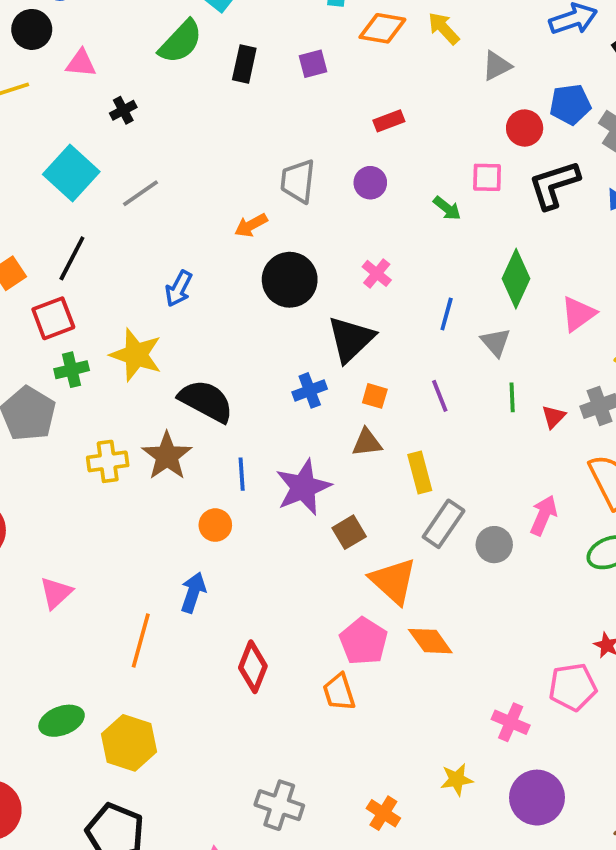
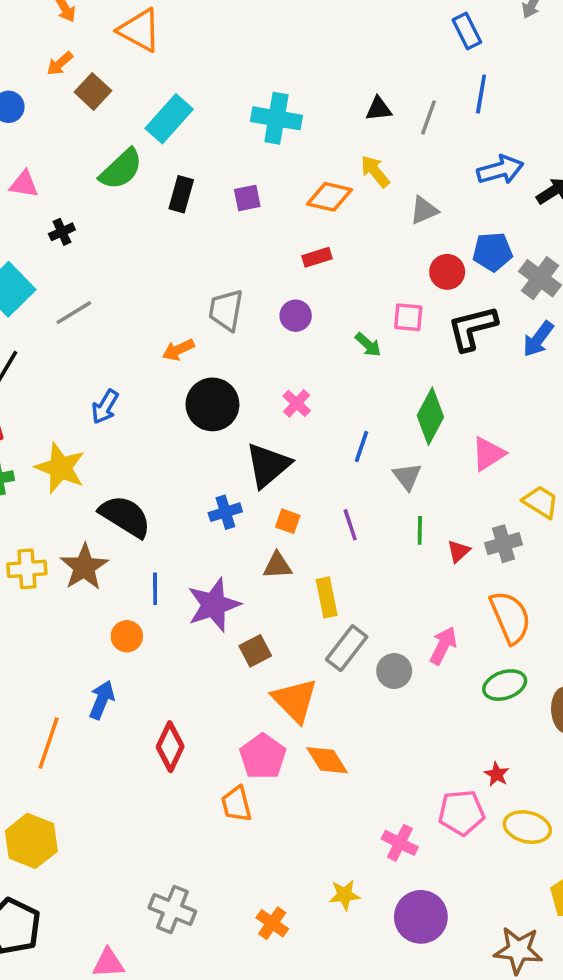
orange diamond: (382, 28) -> (330, 197), moved
red diamond: (253, 667) -> (170, 747), moved

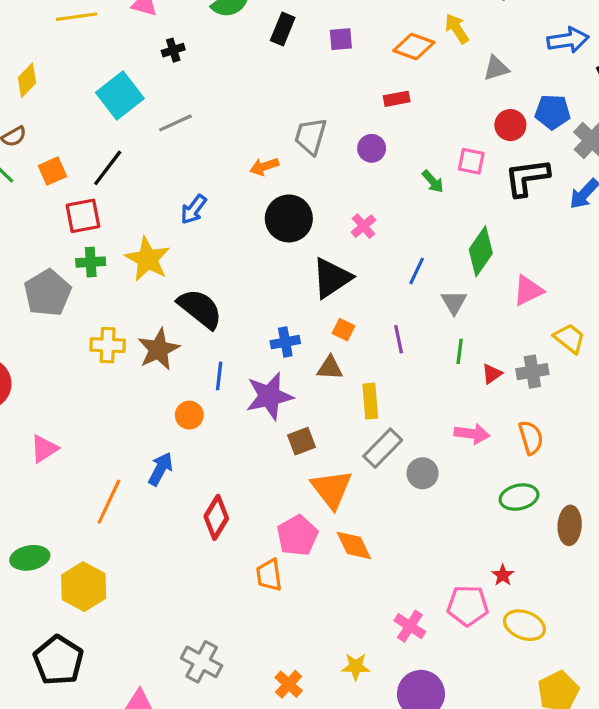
blue cross: (225, 512) -> (285, 342), moved
orange semicircle: (510, 617) -> (531, 438), size x0.7
pink arrow: (443, 646) -> (472, 434), moved, turned 64

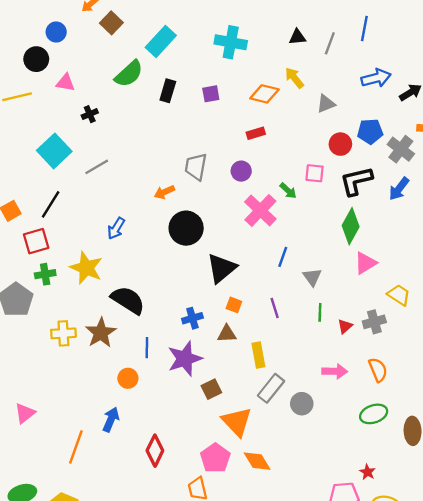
pink cross: (363, 226) -> (260, 210), moved, size x1.8
green diamond: (481, 251) -> (351, 226), moved

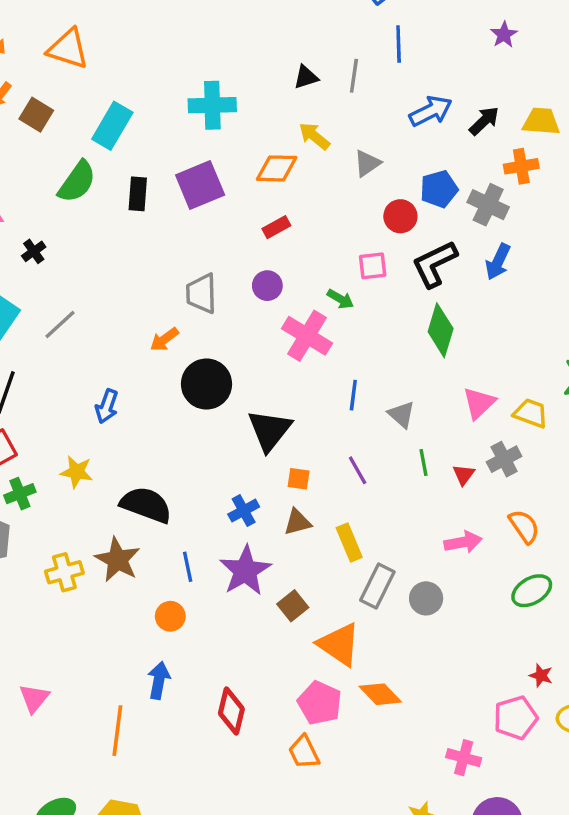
purple square: (211, 94) -> (200, 185), size x1.8
pink triangle: (365, 263) -> (479, 403), moved
yellow star: (86, 268) -> (77, 472), size x0.7

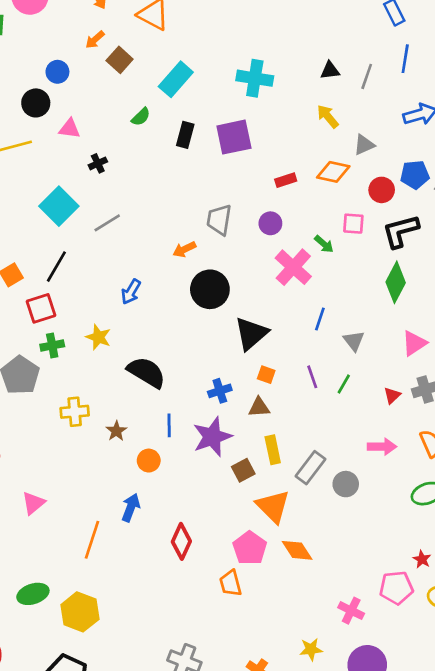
orange diamond: (277, 168) -> (333, 172), moved
green semicircle: (77, 182) -> (141, 117), size x0.6
green line: (424, 463) -> (344, 384), moved, turned 30
yellow rectangle: (349, 543) -> (273, 450), moved
brown star: (117, 560) -> (116, 431), moved, size x0.6

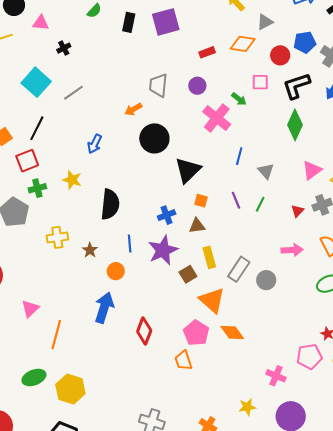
black semicircle: (146, 372) -> (110, 204), turned 68
blue arrow: (131, 508) -> (104, 308), size x1.4
orange line: (92, 540) -> (56, 335), moved

